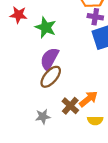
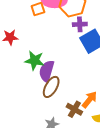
green star: (46, 27) -> (35, 60), moved

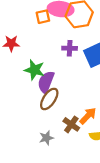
purple cross: (80, 24) -> (70, 48), moved

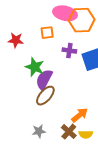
orange square: (43, 17) -> (47, 33), moved
brown cross: (71, 124) -> (69, 132), moved

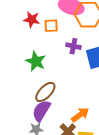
red star: (16, 40) -> (32, 19), moved
purple semicircle: (44, 79) -> (41, 111), moved

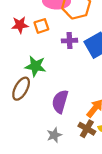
brown ellipse: (45, 92) -> (21, 89), moved
purple semicircle: (41, 111) -> (60, 102), moved

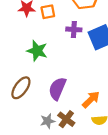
brown ellipse: (21, 89) -> (21, 88), moved
brown cross: (87, 129) -> (66, 119), moved

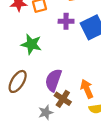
orange arrow: (91, 99) -> (87, 89), turned -66
brown cross: (66, 119) -> (63, 99), moved

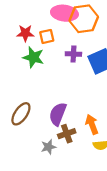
green star: (31, 44) -> (33, 57), moved
brown cross: (63, 99) -> (67, 134), turned 35

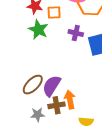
brown ellipse: (21, 114) -> (33, 85), moved
orange arrow: (92, 124) -> (70, 100), moved

